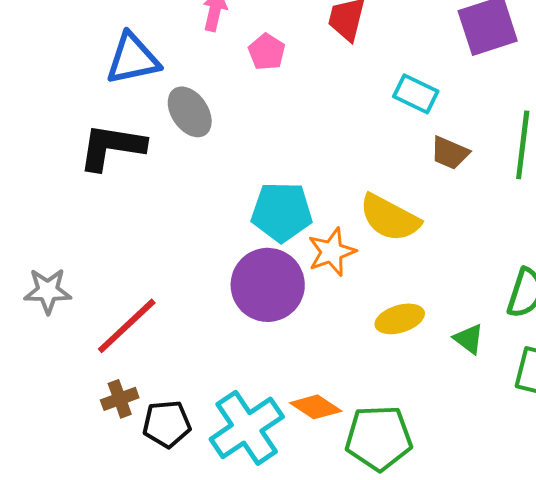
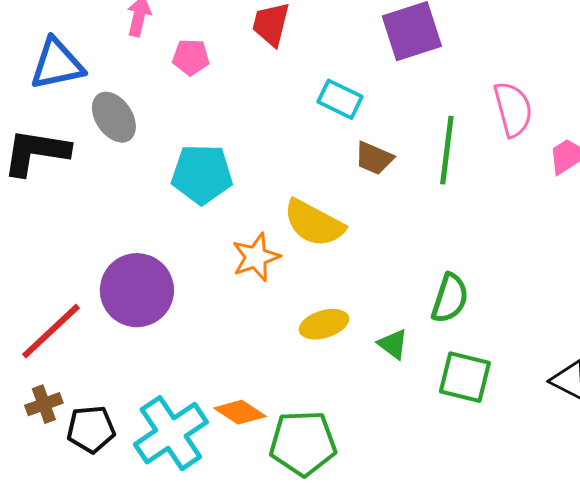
pink pentagon: (267, 52) -> (191, 57), turned -30
cyan pentagon: (282, 212) -> (202, 174), moved
purple circle: (268, 285) -> (137, 290), moved

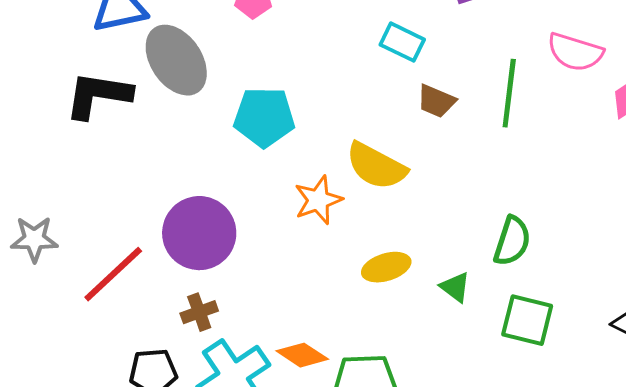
pink semicircle: (513, 109) -> (575, 52), turned 122
gray ellipse: (114, 117) -> (176, 60), size x1.4
brown cross: (44, 404) -> (199, 312), moved

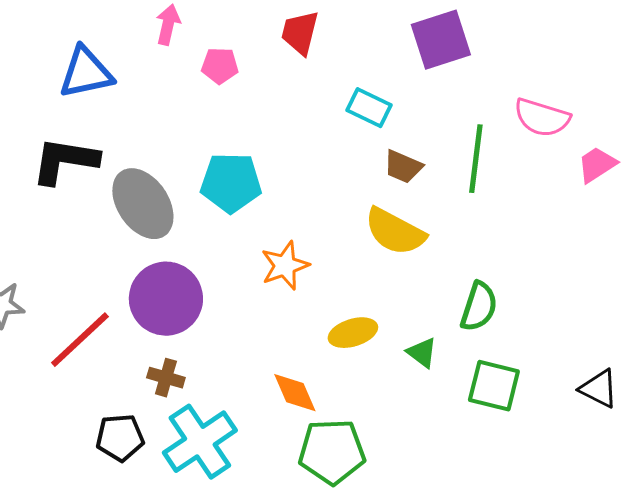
gray ellipse: (176, 60) -> (143, 204), moved
yellow semicircle: (376, 166) -> (395, 232), moved
brown cross: (199, 312) -> (166, 378), turned 36
orange diamond: (302, 355) -> (295, 393), moved, turned 33

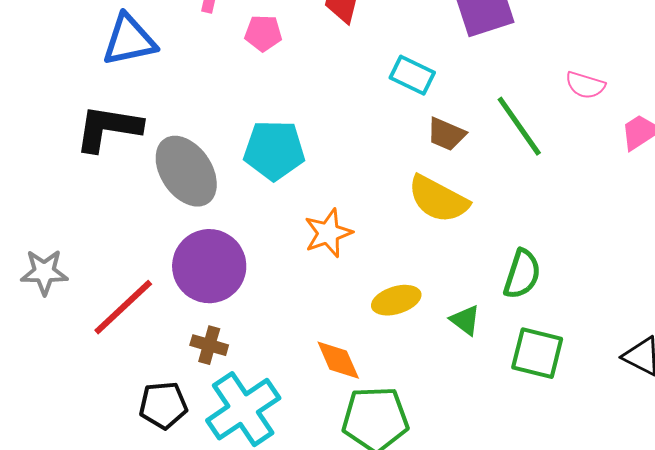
pink semicircle: (542, 118) -> (585, 85), size x0.7
green line: (476, 159) -> (519, 126), turned -42

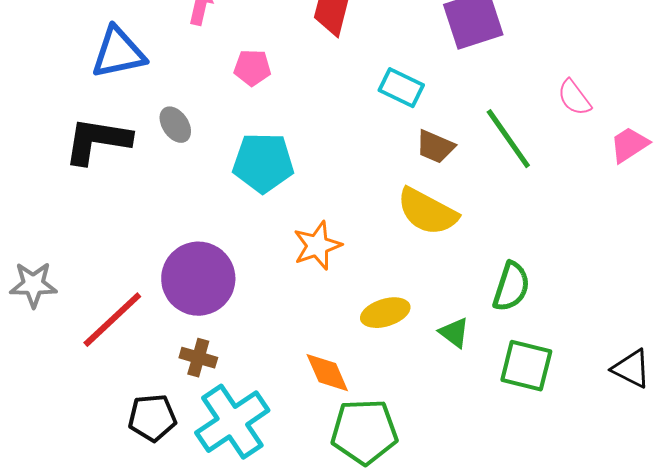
pink pentagon: (263, 33) -> (252, 68), moved
pink semicircle: (585, 85) -> (574, 98), turned 36
gray ellipse: (186, 171) -> (175, 125), moved, size x0.5

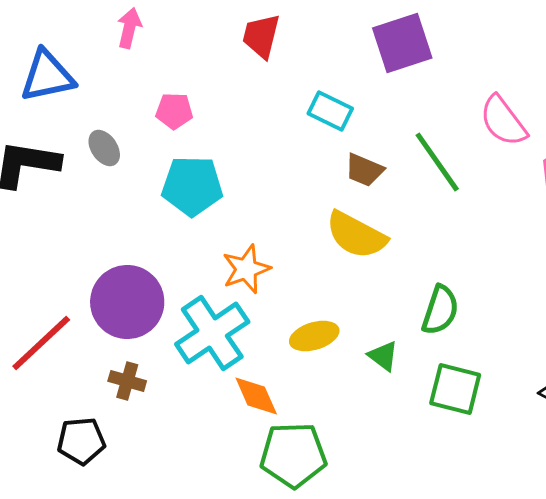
pink pentagon: (252, 68) -> (174, 111), moved
pink semicircle: (574, 98) -> (503, 121), size x1.4
cyan cross: (232, 422) -> (212, 333), moved

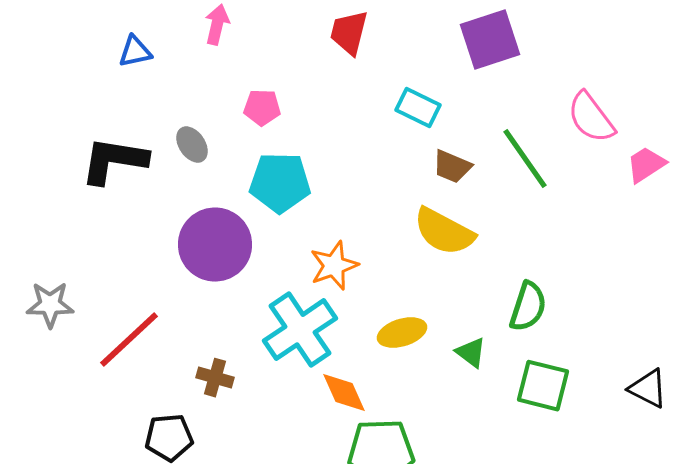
blue triangle: (47, 76) -> (135, 52), moved, size x0.6
purple circle: (127, 302) -> (215, 245), moved

